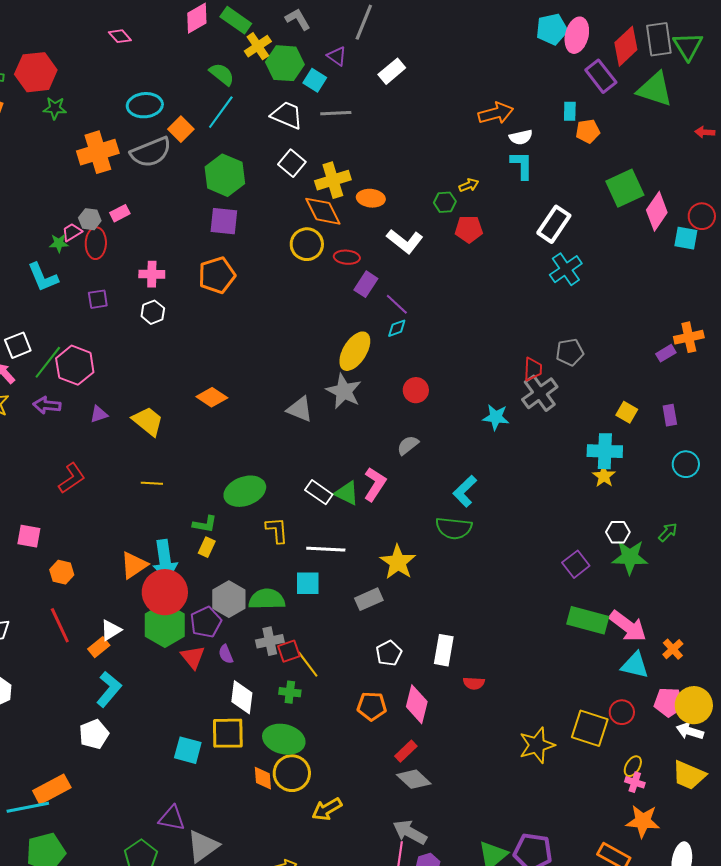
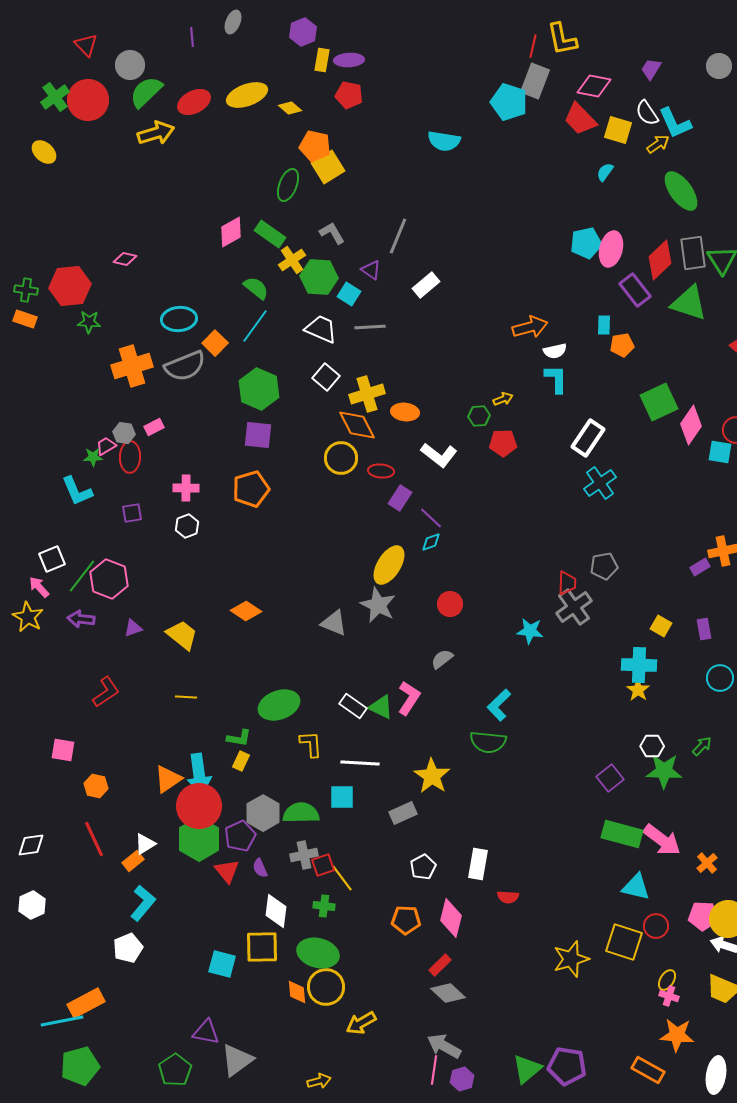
pink diamond: (120, 36) -> (125, 259), moved, turned -35
cyan triangle: (635, 665) -> (636, 887), moved

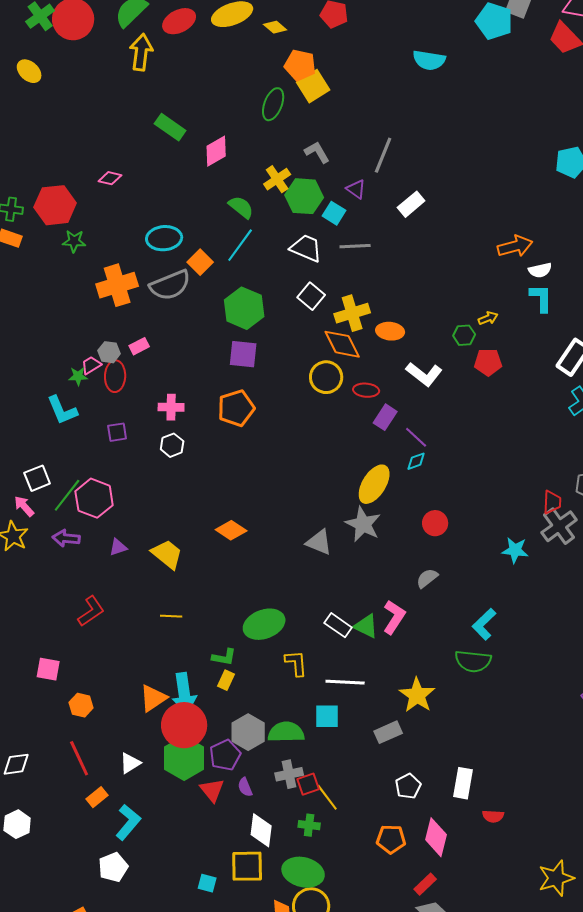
yellow arrow: (156, 133) -> (141, 52), turned -66
green rectangle: (270, 234) -> (170, 127), moved
orange rectangle: (133, 861) -> (97, 797), moved
cyan square: (222, 964) -> (207, 883), size x0.7

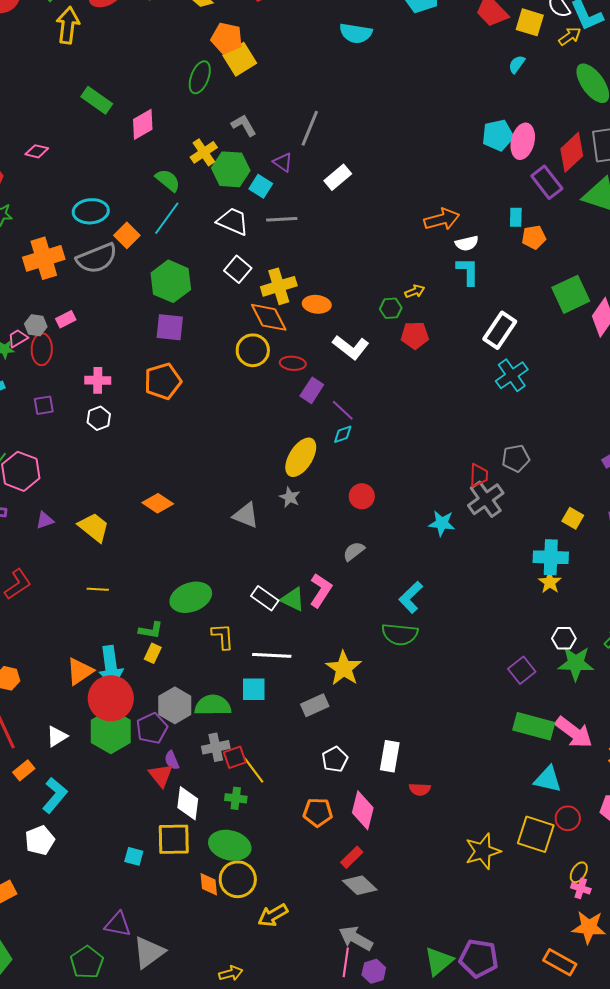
gray star: (363, 524) -> (290, 497), size x0.6
red triangle: (212, 790) -> (161, 775), moved

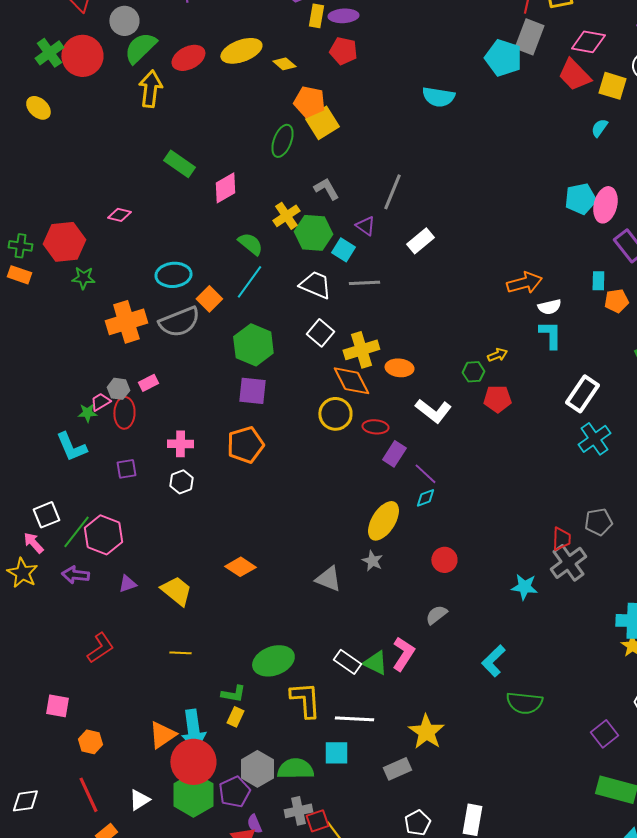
green semicircle: (400, 634) -> (524, 703), moved
yellow L-shape: (223, 636) -> (305, 700), size x1.4

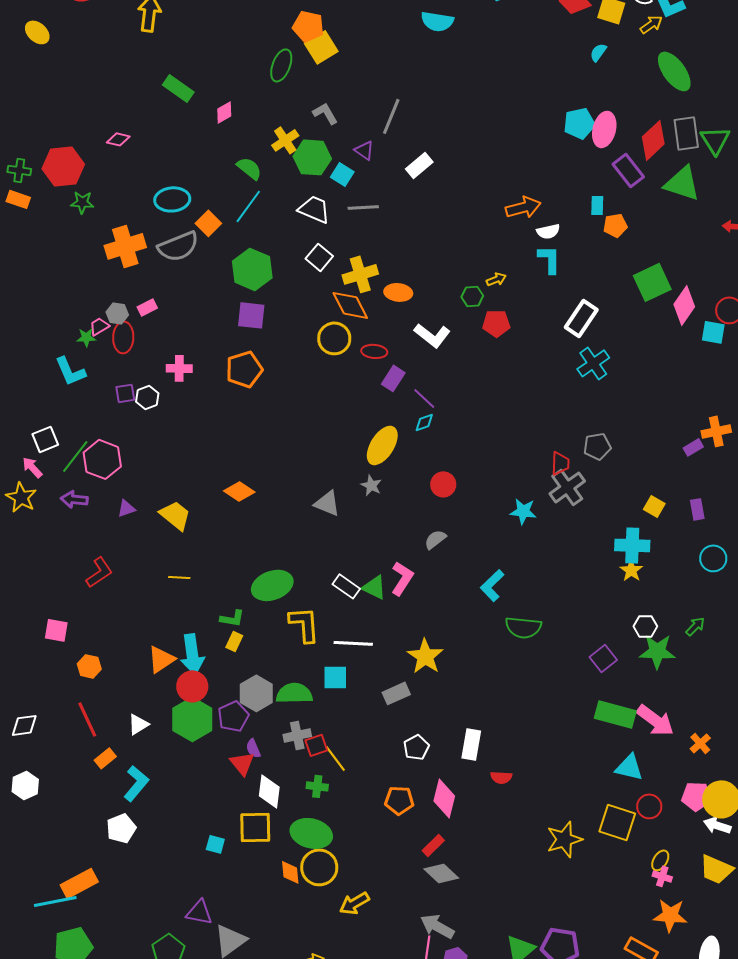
pink diamond: (225, 188) -> (224, 112), size x0.7
white hexagon: (181, 482) -> (147, 397), moved
red circle: (193, 762) -> (192, 686), size x0.7

